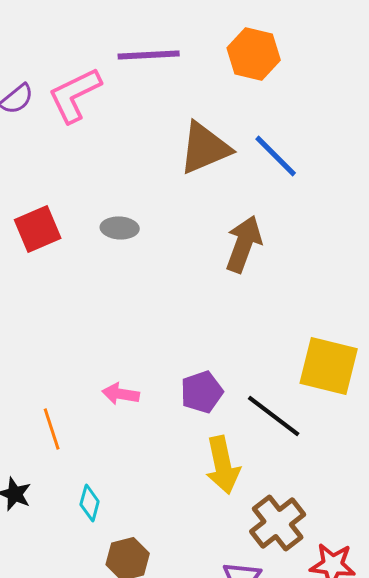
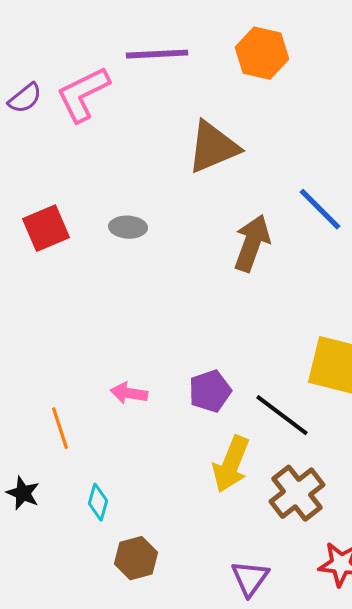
blue line: (276, 156) -> (320, 209), moved
yellow arrow: (223, 465) -> (231, 464), turned 34
brown cross: (278, 523) -> (297, 493), moved

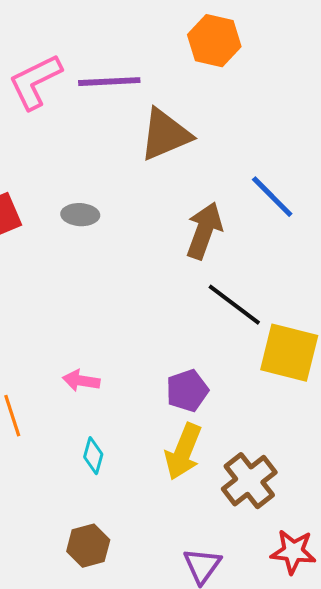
purple line: (157, 54) -> (109, 82), moved
purple pentagon: (210, 391) -> (187, 391), moved
black line: (282, 415) -> (234, 305), moved
cyan diamond: (98, 502) -> (93, 456), moved

